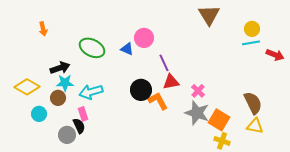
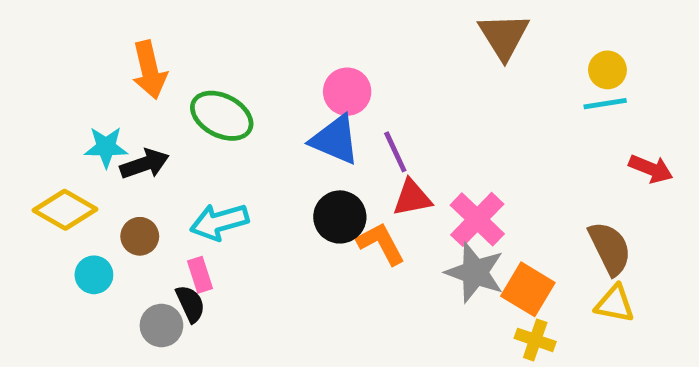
orange arrow: (43, 29) -> (149, 70), moved, size x1.6
blue triangle: (127, 49) -> (335, 140), moved, size x1.6
red arrow: (275, 55) -> (651, 169), moved
cyan star: (65, 83) -> (106, 147), moved
pink cross: (198, 91) -> (477, 219), size x1.6

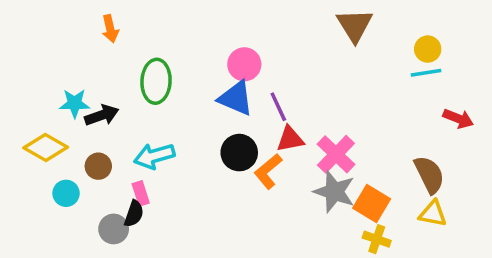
orange arrow: (149, 70) -> (110, 29), moved, size x0.7
green ellipse: (222, 116) -> (156, 81), turned 66
orange L-shape: (381, 244) -> (268, 171), turned -102
black semicircle: (190, 304) -> (134, 214), turned 44

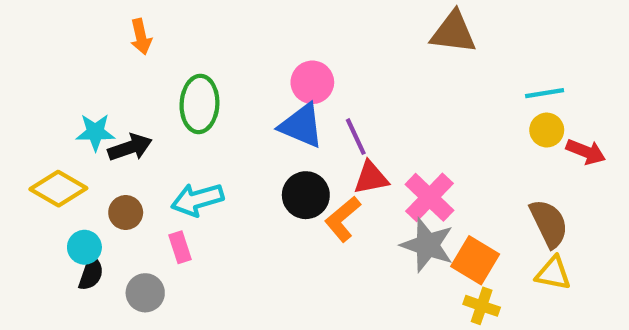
brown triangle: (355, 25) -> (453, 32), turned -51
yellow circle: (428, 49) -> (547, 130), moved
black semicircle: (134, 214) -> (91, 273), moved

